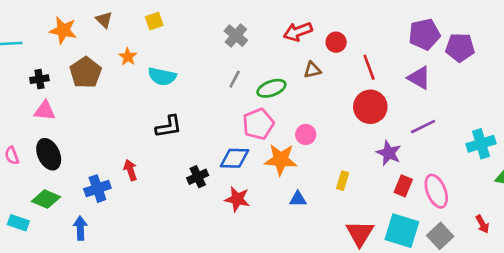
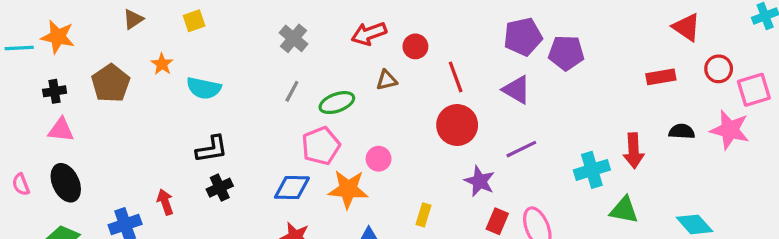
brown triangle: (104, 20) -> (133, 19), turned 42
orange star: (63, 30) -> (58, 37), moved
black cross: (198, 177) -> (220, 188), moved

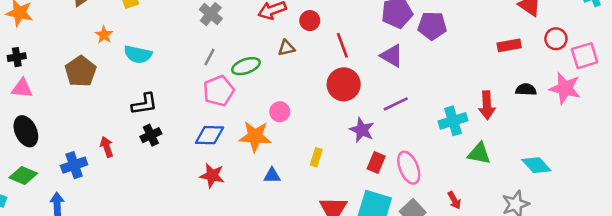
brown pentagon: (111, 83) -> (81, 71), moved
pink pentagon: (321, 146) -> (219, 91), moved

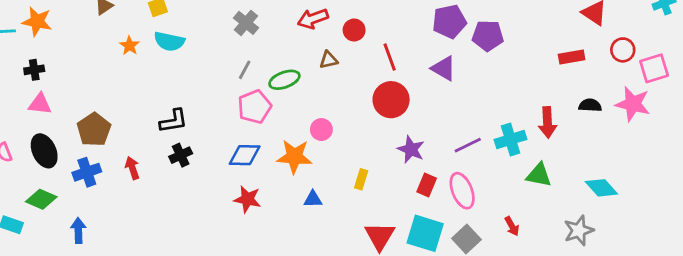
cyan semicircle: (138, 54) -> (169, 41), moved
brown pentagon: (81, 71) -> (94, 130), moved
purple line: (396, 104) -> (468, 145), moved
blue cross: (74, 165) -> (87, 172), moved

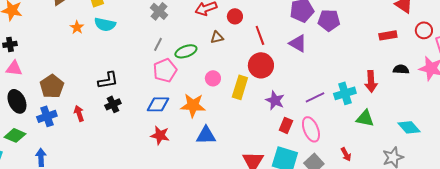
pink circle: (321, 130) -> (213, 78), moved
yellow rectangle: (361, 179) -> (240, 87), moved, size x1.6
blue triangle: (313, 199) -> (206, 135), size x1.5

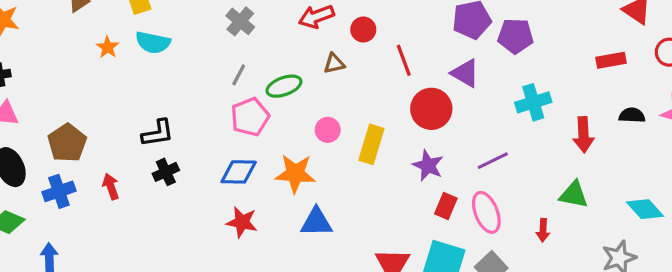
red circle: (261, 65) -> (431, 109), moved
cyan cross: (345, 93) -> (533, 102), moved
red arrow: (346, 154) -> (543, 230), moved, turned 32

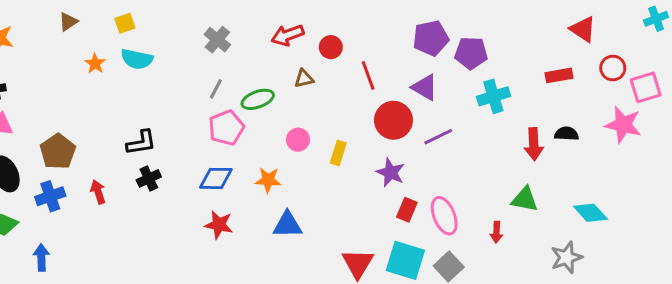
cyan cross: (533, 102) -> (493, 96), moved
black semicircle: (632, 115) -> (567, 134), moved
yellow rectangle: (371, 144) -> (338, 153), size x0.7
purple line: (493, 161) -> (438, 137), moved
orange star: (295, 174) -> (268, 180), size x0.7

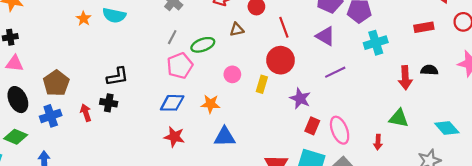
red circle: (393, 120) -> (281, 60), moved
black cross: (149, 178) -> (109, 103), moved, turned 35

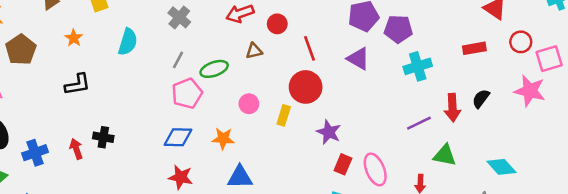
cyan semicircle: (114, 15) -> (128, 42), moved, turned -85
black semicircle: (429, 70) -> (481, 99), turned -56
purple line: (335, 72) -> (419, 123), moved
black L-shape: (117, 77) -> (78, 84), moved
brown pentagon: (56, 83) -> (21, 50), moved

